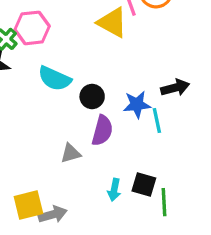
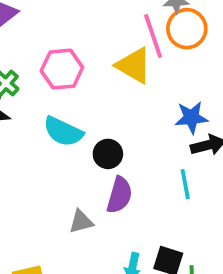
pink hexagon: (32, 28) -> (62, 69), moved
blue star: (137, 105) -> (191, 117), moved

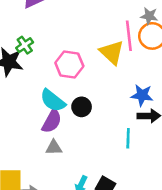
pink hexagon: (62, 69) -> (69, 65), moved
cyan semicircle: (63, 132) -> (53, 101), moved
purple semicircle: (119, 195) -> (52, 121), moved

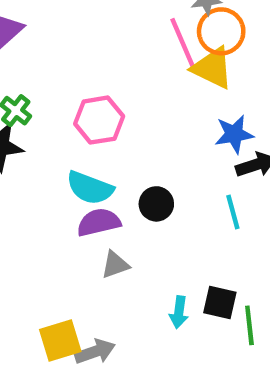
yellow triangle: (112, 52) -> (212, 68), moved
black circle: (82, 107) -> (156, 204), moved
purple semicircle: (52, 121) -> (99, 222), turned -115

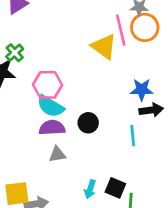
yellow triangle: (212, 68) -> (104, 47), moved
pink hexagon: (99, 120) -> (48, 85), moved

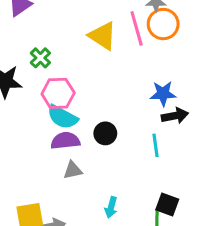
yellow triangle: (104, 47) -> (103, 36), moved
green cross: (15, 53) -> (40, 58), moved
black square: (115, 188) -> (167, 204), moved

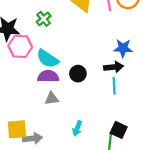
green cross: (40, 58) -> (44, 19), moved
pink hexagon: (58, 93) -> (20, 46), moved
black arrow: (175, 116) -> (114, 67), moved

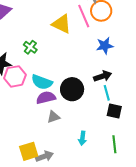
blue star: (123, 48) -> (105, 46), moved
black circle: (78, 74) -> (72, 89), size x1.5
black square: (119, 130) -> (114, 111), moved

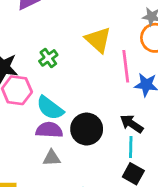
pink line: (84, 16) -> (126, 66), moved
black arrow: (103, 76) -> (132, 124), turned -144

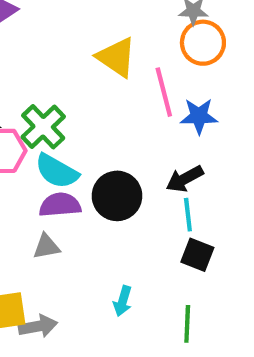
green cross: (48, 58) -> (43, 127), moved, size x1.5
black arrow: (132, 124) -> (185, 179), turned -55
gray triangle: (52, 158) -> (46, 247), moved

